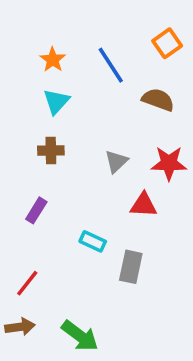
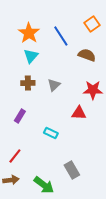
orange star: (53, 60) -> (29, 33), size x1.5
gray triangle: (116, 161) -> (54, 85), moved
gray rectangle: (131, 267) -> (72, 170), moved, turned -42

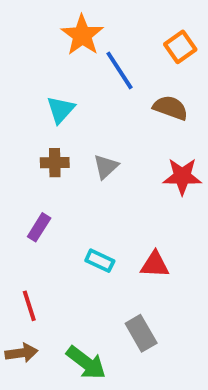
orange star: (29, 33) -> (82, 35), moved
red triangle: (79, 113) -> (155, 265), moved
red line: (15, 156) -> (29, 306), turned -56

